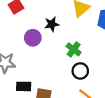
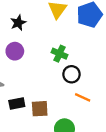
black star: (52, 24) -> (18, 23), moved

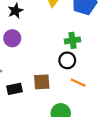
green cross: (60, 54) -> (73, 40), moved, turned -32
brown square: (40, 109) -> (42, 82), moved

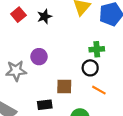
purple circle: (12, 38) -> (39, 57), moved
black rectangle: (14, 89) -> (45, 105), moved

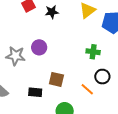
black circle: (90, 68) -> (102, 77), moved

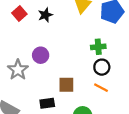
gray star: (16, 56) -> (18, 70), turned -30
black circle: (102, 77) -> (102, 67), moved

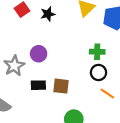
orange line: (101, 88) -> (107, 93), moved
black rectangle: (47, 103) -> (38, 85), moved

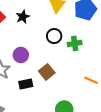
black circle: (98, 73) -> (54, 36), moved
brown square: (61, 86) -> (47, 72), moved, turned -35

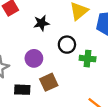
black star: (23, 17) -> (41, 23), moved
purple circle: (21, 55) -> (34, 58), moved

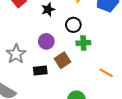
green cross: (88, 59) -> (83, 43), moved

